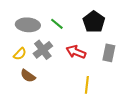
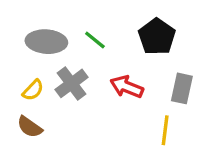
brown semicircle: (28, 76) -> (30, 127), moved
yellow line: (87, 85) -> (165, 130), moved

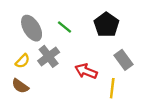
gray ellipse: (46, 42) -> (32, 28), turned 55
red arrow: (127, 87) -> (86, 71), moved
gray rectangle: (182, 88) -> (123, 60), turned -48

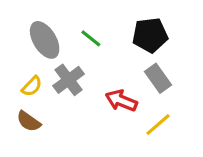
black pentagon: (106, 25) -> (150, 35), turned 30
gray rectangle: (123, 60) -> (158, 78), moved
yellow line: (112, 88) -> (158, 125), turned 42

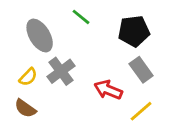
green line: (91, 38) -> (81, 17), moved

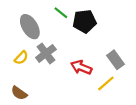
black pentagon: (134, 31) -> (84, 21), moved
gray rectangle: (141, 70) -> (116, 60), moved
brown semicircle: (25, 108) -> (19, 93), moved

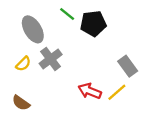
red arrow: (81, 67) -> (90, 91), moved

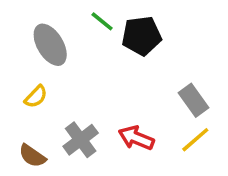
gray cross: (51, 59) -> (81, 140), moved
yellow line: (117, 92) -> (195, 140), moved

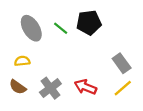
green line: (102, 21) -> (61, 28), moved
yellow semicircle: (36, 97) -> (22, 61), turned -140
brown semicircle: (32, 156) -> (18, 87), moved

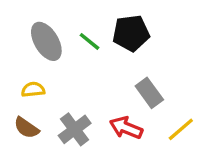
gray rectangle: (122, 63) -> (149, 93), moved

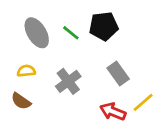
red arrow: (126, 128) -> (113, 112), moved
gray cross: (75, 129) -> (68, 81), moved

